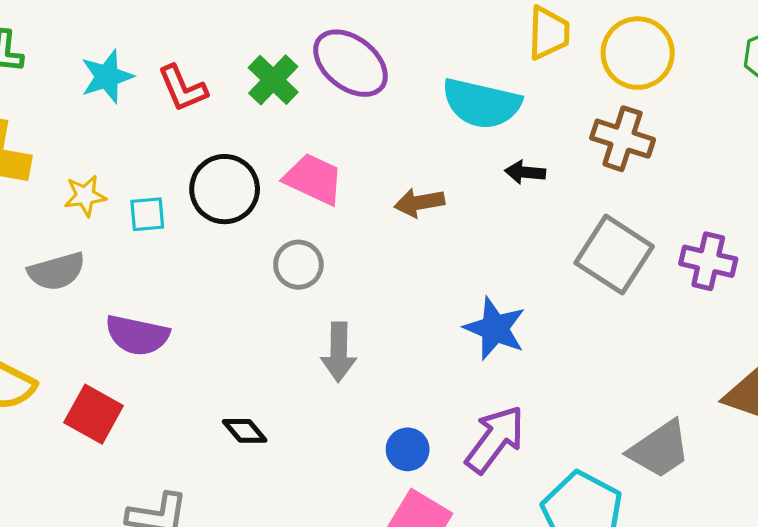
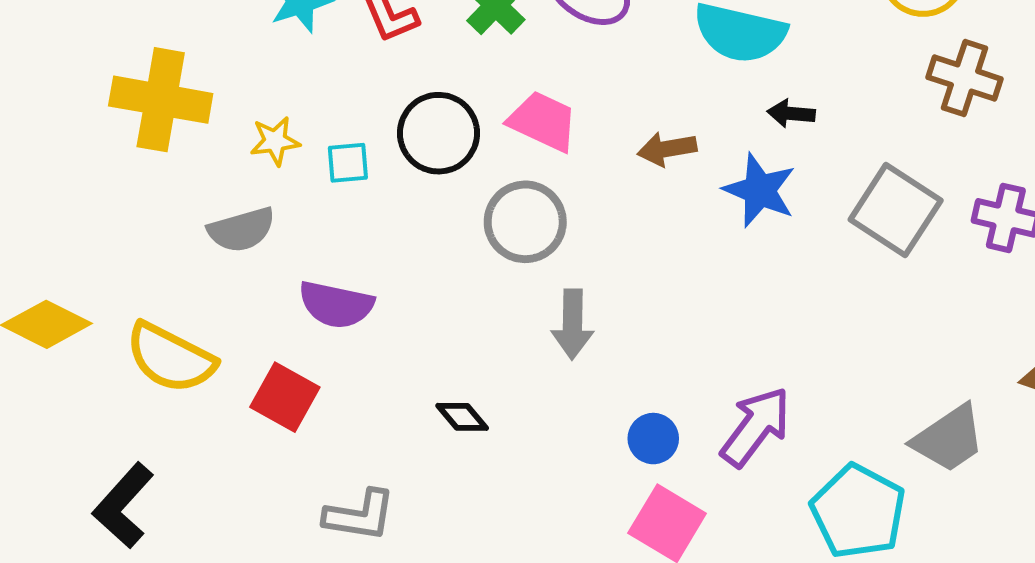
brown cross: (623, 139) -> (965, 78), moved
gray circle: (298, 265) -> (525, 222), size x1.4
blue star: (495, 328) -> (760, 190), moved

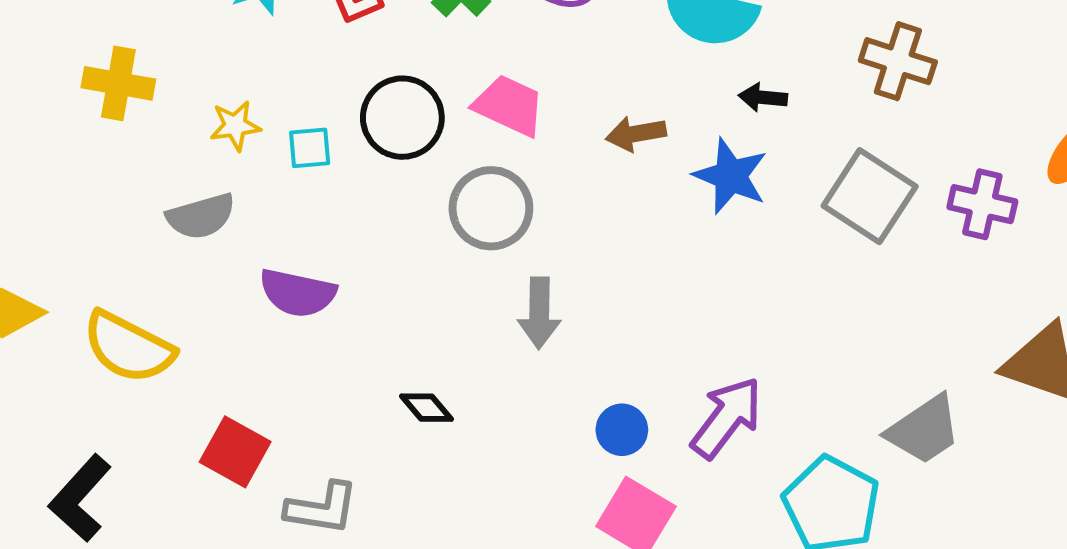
brown cross: (965, 78) -> (898, 61), moved
yellow cross: (161, 100) -> (118, 83), size x0.7
red square: (285, 397) -> (235, 452), moved

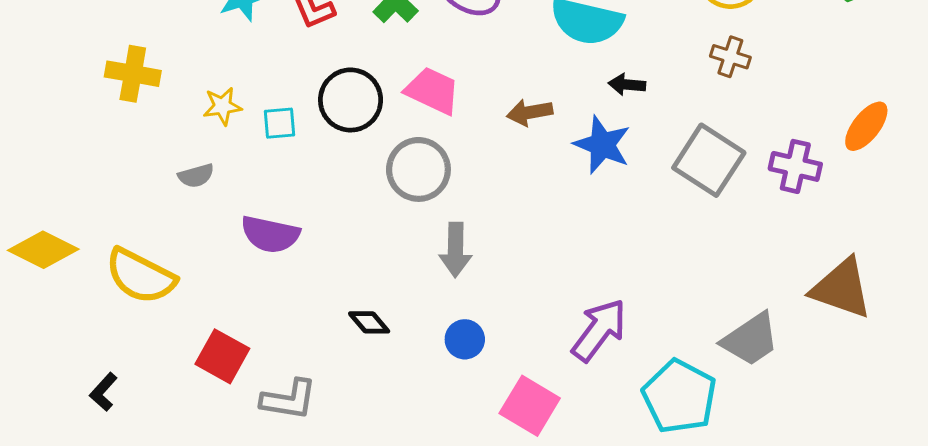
brown cross: (898, 61) -> (730, 57), size x0.7
gray semicircle: (201, 216) -> (196, 176), size x0.7
blue circle: (622, 430) -> (465, 339), moved
black L-shape: (80, 498) -> (103, 392), size x0.6

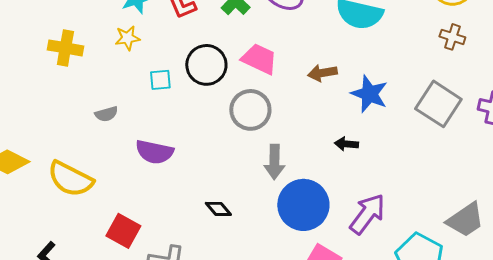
black arrow: (627, 85) -> (346, 144), moved
yellow star: (222, 106) -> (127, 38), moved
blue circle: (465, 339) -> (303, 205), moved, size x2.0

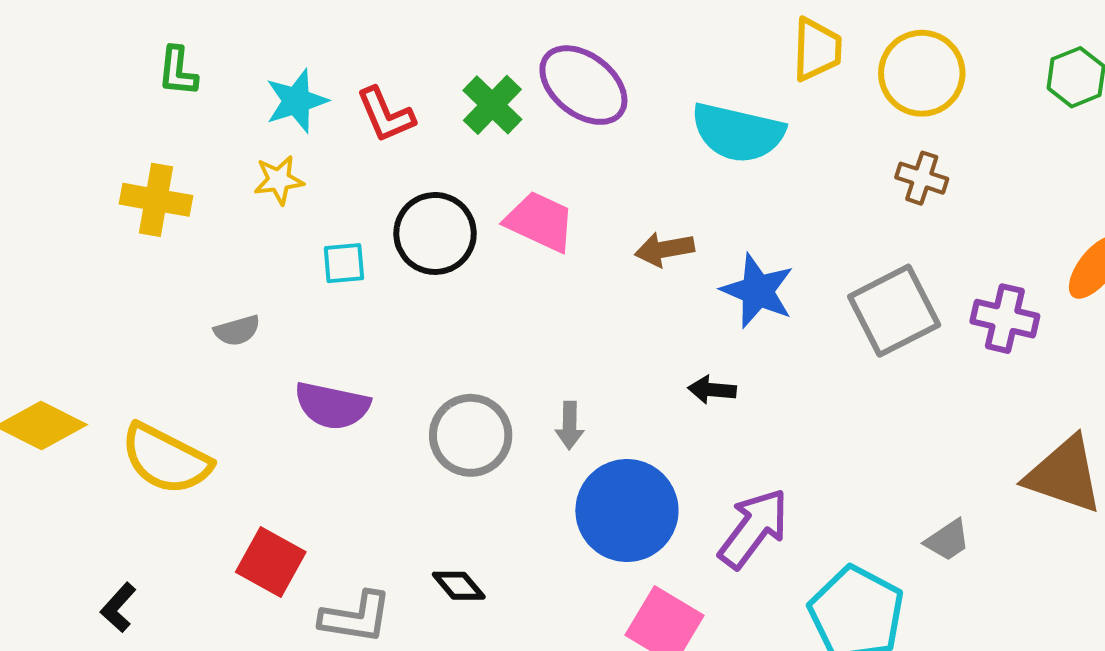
gray square: (438, 104) -> (894, 311), turned 30
gray circle: (250, 110) -> (471, 435), moved
gray arrow: (274, 162) -> (570, 425), size x0.7
black diamond: (218, 209) -> (459, 586), moved
gray trapezoid: (465, 220) -> (947, 540), size x0.6

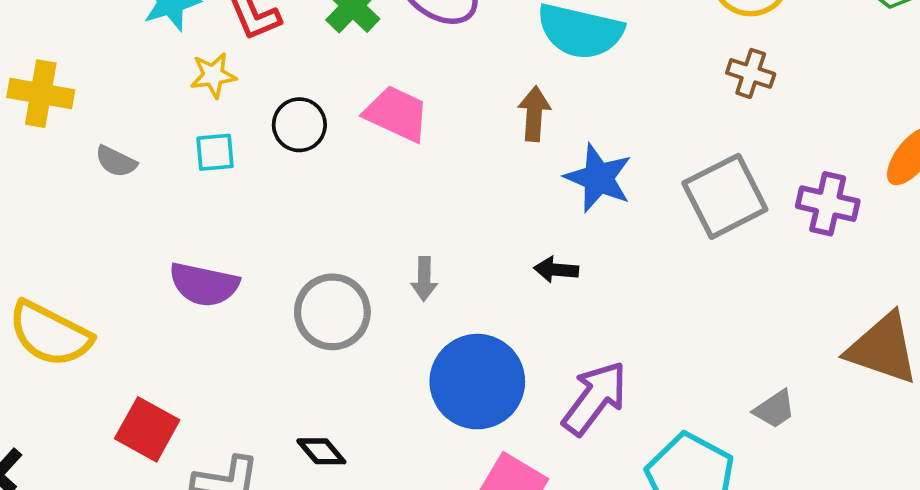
yellow star: (279, 180) -> (213, 75), moved
black circle: (435, 233) -> (299, 125), size x0.7
brown arrow: (665, 249) -> (534, 114), moved, turned 104
gray semicircle: (237, 330) -> (116, 161), moved, turned 42
gray arrow: (570, 425) -> (424, 279), moved

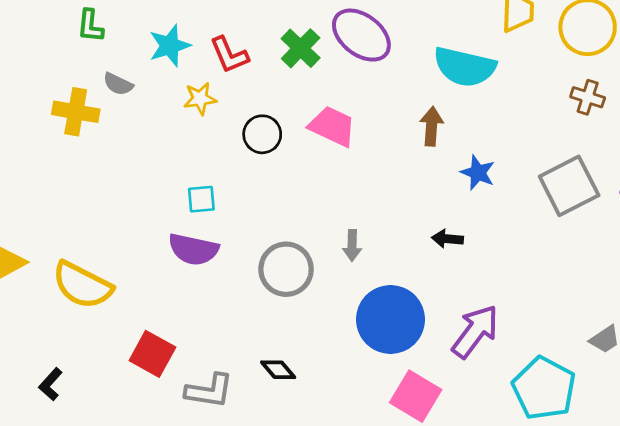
cyan square: (215, 152) -> (201, 199), moved
gray semicircle: (116, 161) -> (118, 84), moved
blue star: (598, 178) -> (478, 173), size x0.7

